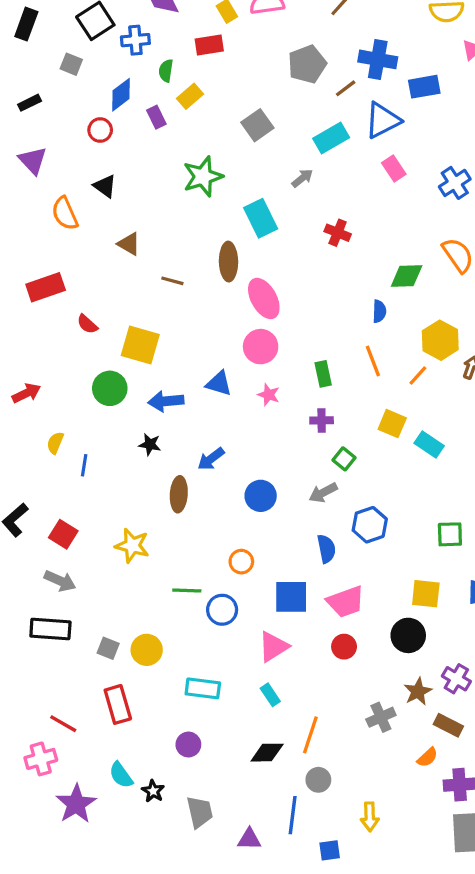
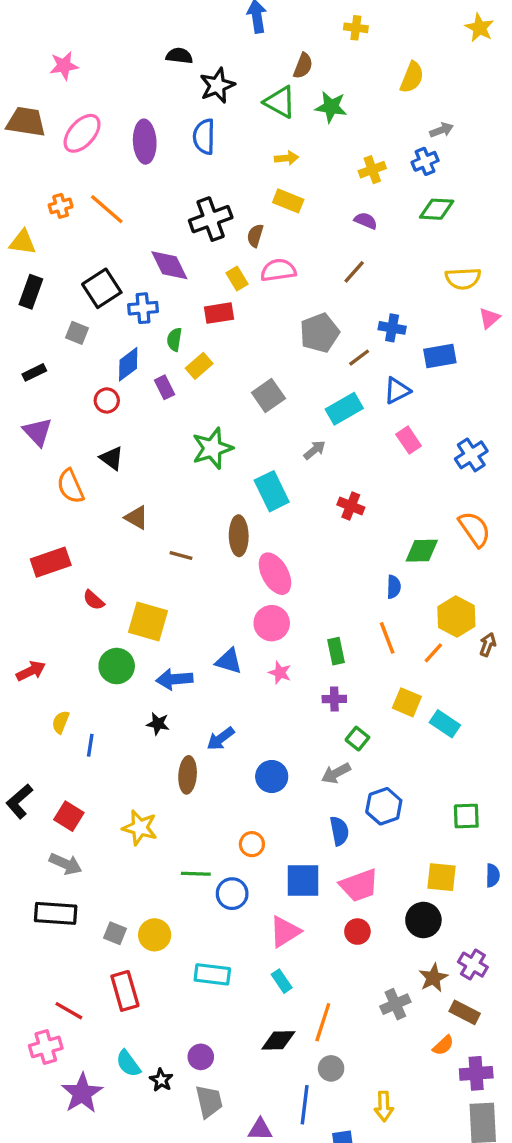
blue cross: (378, 59) -> (392, 328), size x0.7
blue triangle: (383, 120) -> (397, 391), size x0.7
purple circle: (188, 745) -> (201, 1057), moved

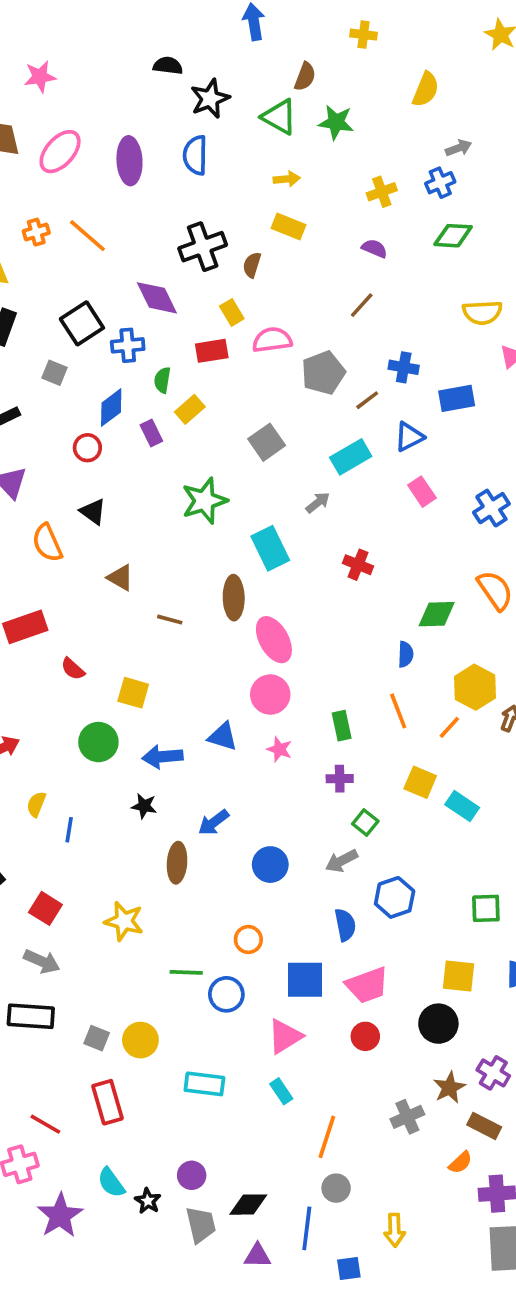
pink semicircle: (278, 270) -> (272, 340), moved
yellow square: (148, 621) -> (133, 693), size x0.7
black diamond: (278, 1040) -> (248, 1205), moved

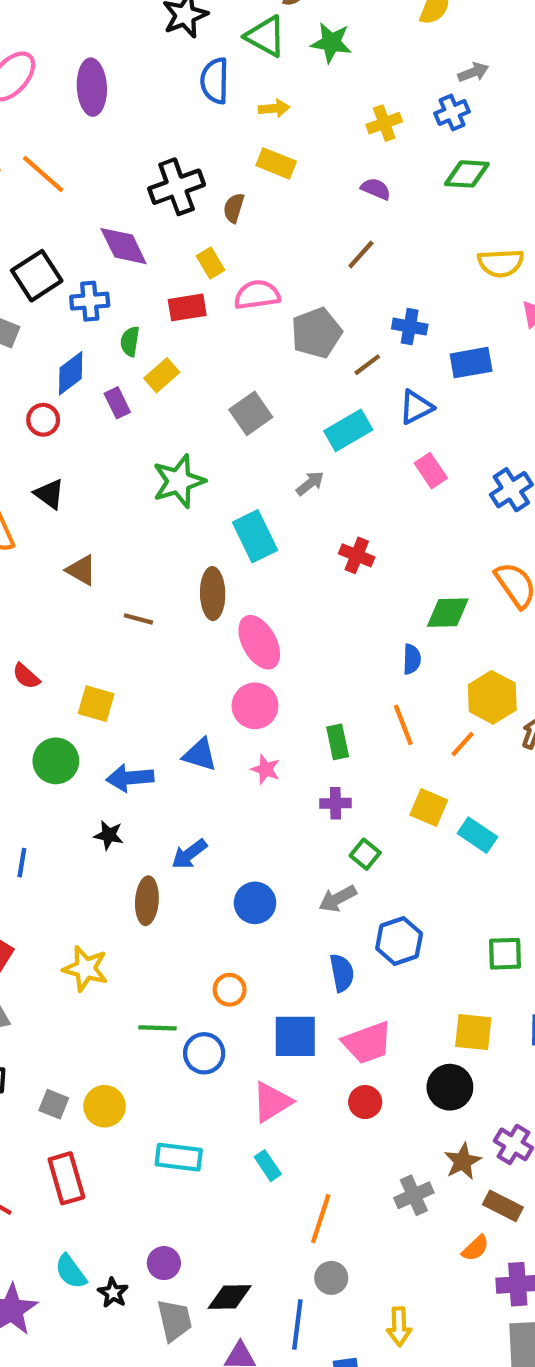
blue semicircle: (195, 155) -> (215, 81), moved

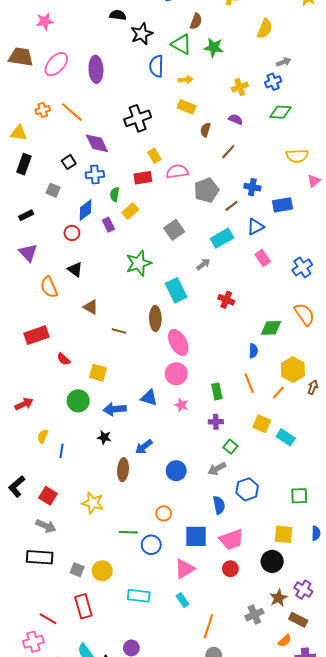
brown semicircle: (234, 208) -> (205, 130), moved
purple diamond: (124, 246) -> (97, 143), moved
black square: (37, 276) -> (69, 162), size x0.6

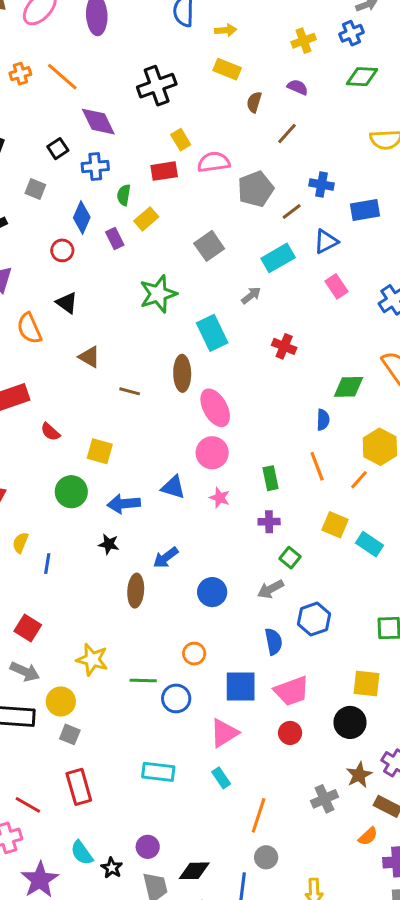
blue diamond: (85, 210) -> (82, 217), turned -30
yellow star: (93, 503) -> (92, 660), moved
yellow circle: (102, 571) -> (61, 701), moved

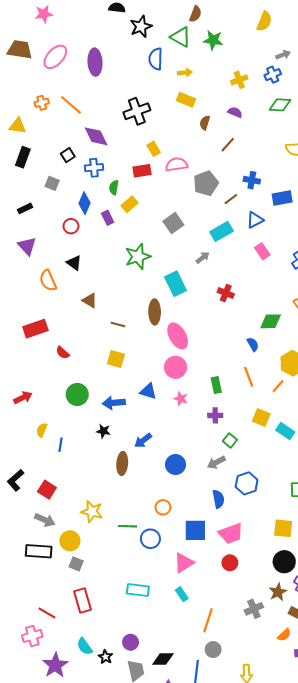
blue semicircle: (323, 420) -> (253, 344), turned -32
yellow square: (100, 451) -> (116, 359), moved
black circle: (350, 722) -> (284, 562), moved

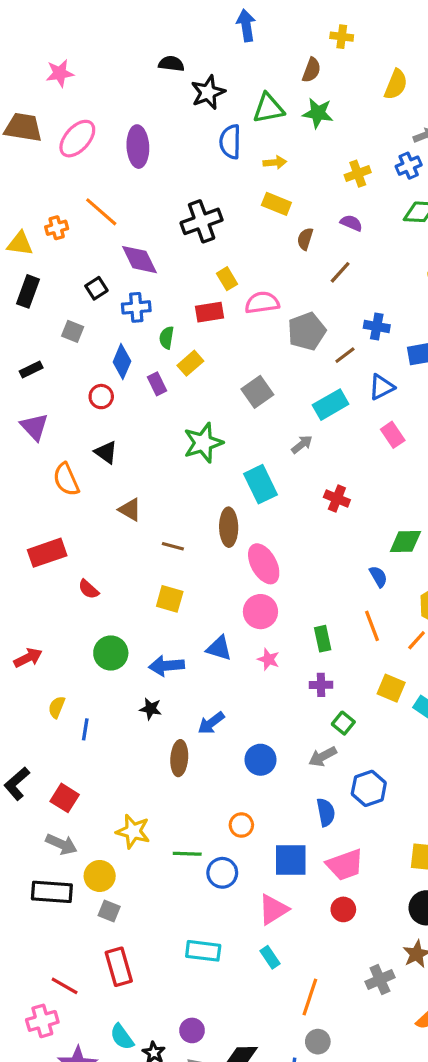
brown semicircle: (195, 14) -> (311, 70), moved
green triangle: (181, 37) -> (268, 108), turned -40
orange cross: (42, 103) -> (57, 228), moved

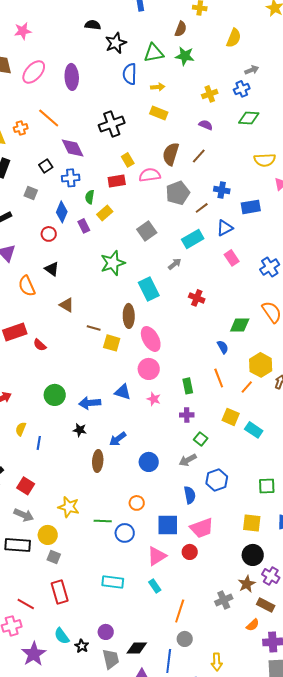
brown semicircle: (305, 239) -> (171, 154), moved, size x1.6
red semicircle: (88, 589) -> (40, 345), moved
yellow square: (170, 599) -> (112, 343), moved
red circle: (343, 909) -> (190, 552), moved

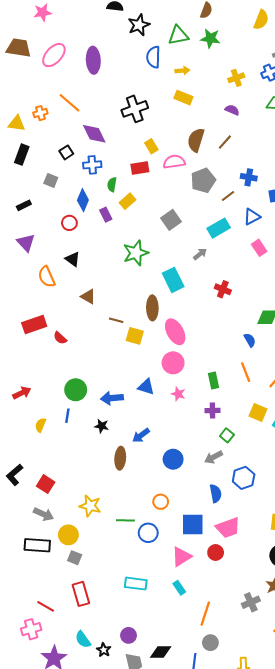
blue line: (39, 443) -> (67, 416), moved

